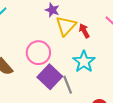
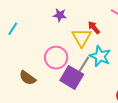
yellow triangle: (66, 26) -> (82, 38), moved
gray line: (68, 85) -> (84, 64), moved, turned 66

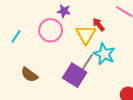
cyan line: (13, 29) -> (16, 36), moved
pink circle: (56, 58) -> (51, 30), moved

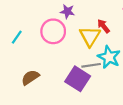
gray line: (87, 62) -> (91, 65), turned 48
brown semicircle: (29, 75) -> (30, 77), turned 108

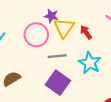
yellow triangle: (90, 36) -> (64, 28), moved
gray line: (91, 65) -> (57, 56), moved

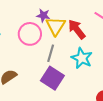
red arrow: (86, 32) -> (77, 29), size x1.5
gray line: (57, 56) -> (51, 53), turned -66

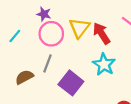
purple star: (43, 15) -> (44, 14), moved
gray line: (51, 53) -> (47, 63), moved

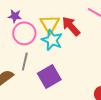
cyan star: (104, 64) -> (52, 40), moved
purple square: (71, 83) -> (49, 76), turned 30

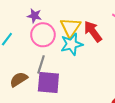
cyan star: (52, 40) -> (72, 44), turned 30
purple square: (49, 76) -> (48, 82), moved, turned 30

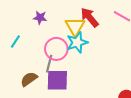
red arrow: (93, 31) -> (90, 17), moved
pink circle: (43, 35) -> (56, 49), moved

